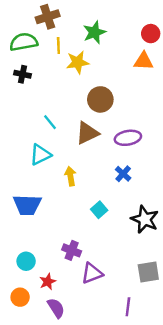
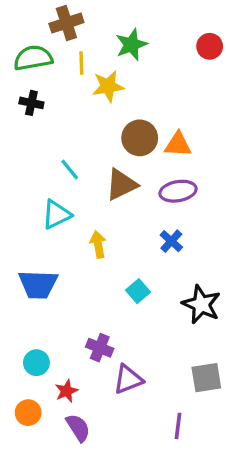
orange triangle: (143, 61) -> (178, 145), moved

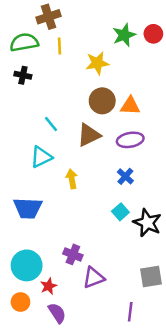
green star: (131, 45) -> (124, 35), moved
yellow star: (108, 86) -> (97, 63), moved
cyan square: (138, 291) -> (120, 212), moved
cyan circle: (36, 363) -> (27, 265), size x1.6

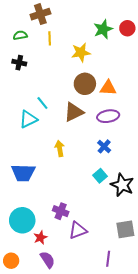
green semicircle: (24, 42) -> (20, 35), size x0.6
cyan triangle: (41, 157) -> (28, 119), moved
orange circle: (20, 302) -> (11, 261), moved

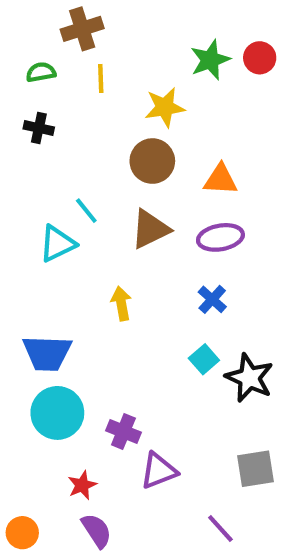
brown circle: (85, 84) -> (152, 161), moved
cyan circle: (22, 220) -> (57, 413), moved
purple line: (108, 259) -> (220, 529), turned -49

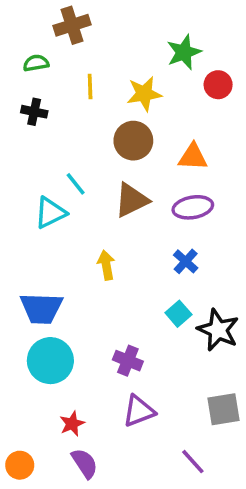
red circle: (260, 58) -> (218, 85), moved
yellow line: (101, 78) -> (90, 87), moved
purple cross: (123, 432) -> (128, 361), moved

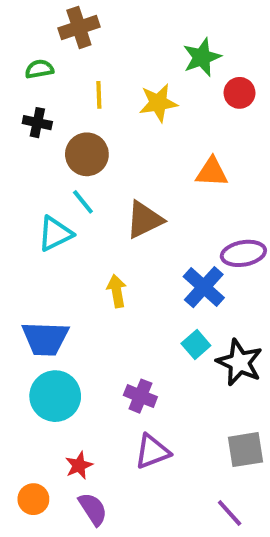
brown circle: (133, 141) -> (87, 154), moved
purple ellipse: (193, 207) -> (243, 253), moved
blue cross: (186, 261) -> (204, 287), size x1.5
purple line: (193, 462) -> (230, 513), moved
orange circle: (20, 465) -> (33, 499), moved

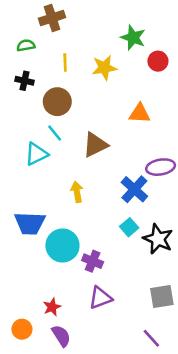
green star: (202, 57) -> (133, 38), turned -30
cyan circle: (55, 396) -> (62, 245), moved

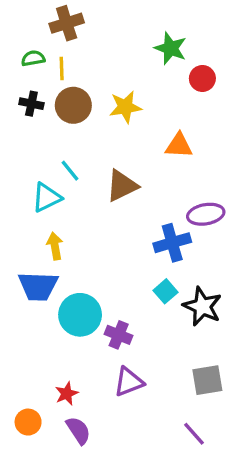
yellow line: (65, 62) -> (62, 68), moved
yellow star: (104, 68) -> (125, 107), moved
brown circle: (57, 102) -> (73, 105), moved
blue cross: (134, 189) -> (172, 243), turned 32
yellow arrow: (77, 192) -> (55, 246), moved

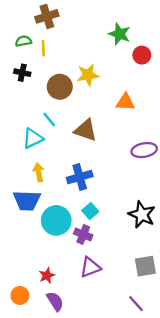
brown circle: (73, 105) -> (60, 87), moved
brown triangle: (122, 186) -> (86, 130), turned 45
blue cross: (172, 243) -> (80, 177), moved
cyan square: (166, 291) -> (90, 211), moved

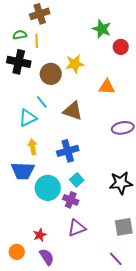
black cross: (22, 73) -> (19, 62), size x1.6
black star: (142, 215) -> (121, 183), turned -30

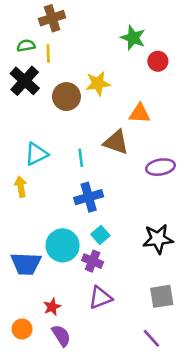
black cross: (19, 62) -> (25, 81), turned 30
cyan line: (42, 102) -> (81, 158), moved, turned 32
brown triangle: (73, 111) -> (116, 142), moved
yellow arrow: (33, 147) -> (21, 187), moved
blue trapezoid: (23, 171) -> (26, 264), moved

